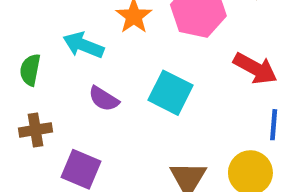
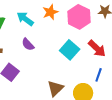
cyan square: (170, 93) -> (70, 50), moved

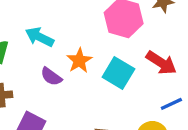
orange star: (50, 12) -> (79, 61), moved
blue line: (99, 75) -> (171, 104), turned 56

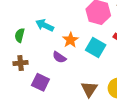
purple semicircle: (51, 77) -> (59, 57), moved

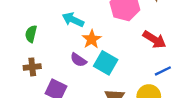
cyan arrow: (45, 25) -> (73, 20), moved
cyan square: (96, 47) -> (106, 63), moved

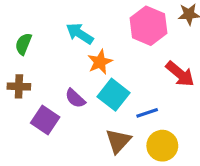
purple semicircle: (78, 60) -> (75, 98), moved
blue line: (163, 71) -> (147, 113), moved

